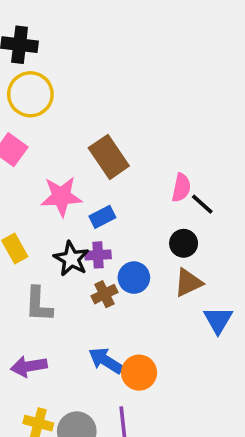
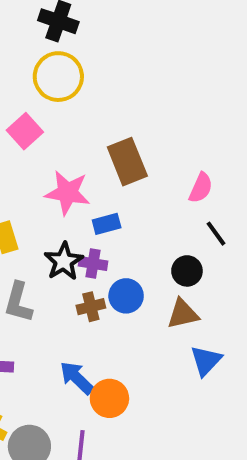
pink semicircle: (181, 188) -> (201, 188), moved

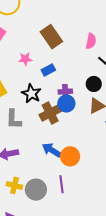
pink star: (68, 193) -> (25, 59), size x0.6
purple cross: (93, 263) -> (65, 92), moved
brown cross: (91, 307) -> (50, 113), size x1.5

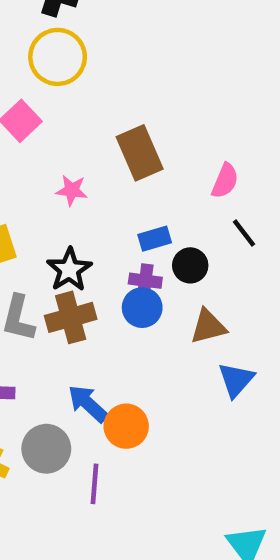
blue rectangle: (48, 70) -> (155, 239), moved
black circle: (94, 84) -> (190, 265), moved
brown cross: (50, 113) -> (71, 317), moved
gray circle: (36, 190) -> (46, 449), moved

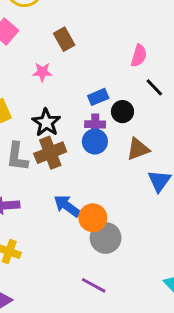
brown rectangle: (140, 153) -> (64, 39), moved, size x0.7
gray circle: (46, 449) -> (106, 238), moved
purple line: (95, 484) -> (94, 285), moved, turned -60

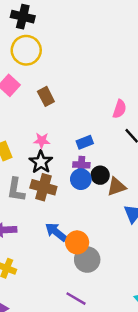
brown rectangle: (64, 39) -> (46, 96), moved
pink star: (42, 72) -> (42, 141), moved
black circle: (122, 112) -> (100, 175), moved
brown cross: (50, 153) -> (43, 187), turned 35

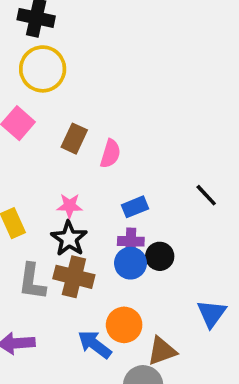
brown rectangle: (46, 96) -> (74, 139), turned 54
pink semicircle: (120, 109) -> (110, 154), moved
brown triangle: (116, 187) -> (162, 351), moved
orange circle: (77, 242) -> (124, 325), moved

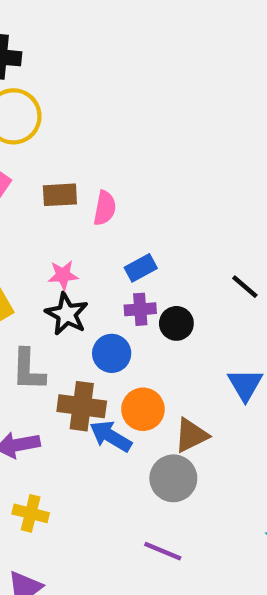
brown rectangle: (74, 139) -> (60, 195), turned 68
black line: (206, 195) -> (245, 287), moved
blue circle: (130, 263) -> (112, 353), moved
brown cross: (74, 277) -> (82, 406), moved

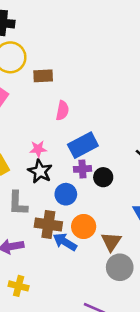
brown rectangle: (60, 195) -> (43, 76), moved
blue rectangle: (141, 268) -> (83, 145), size x1.6
brown triangle: (191, 435) -> (111, 242), turned -30
gray circle: (173, 478) -> (120, 267), moved

